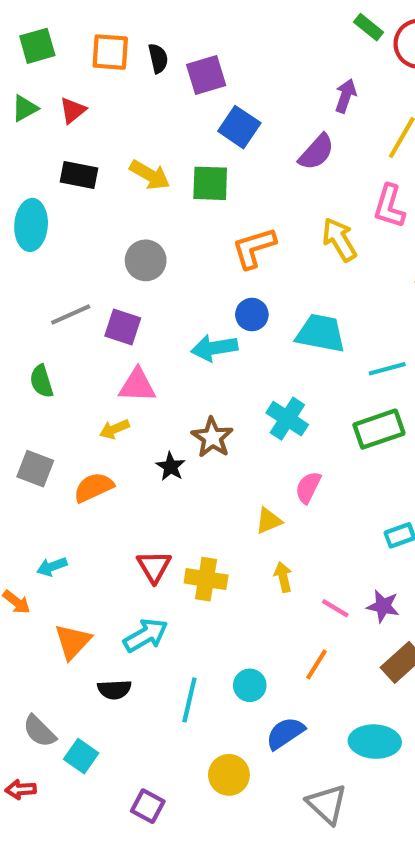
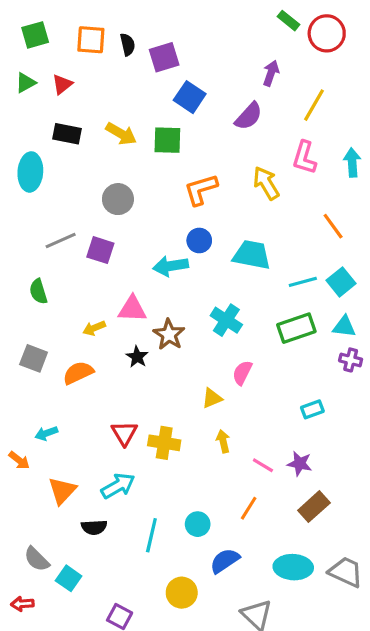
pink triangle: (137, 385) -> (132, 309), moved

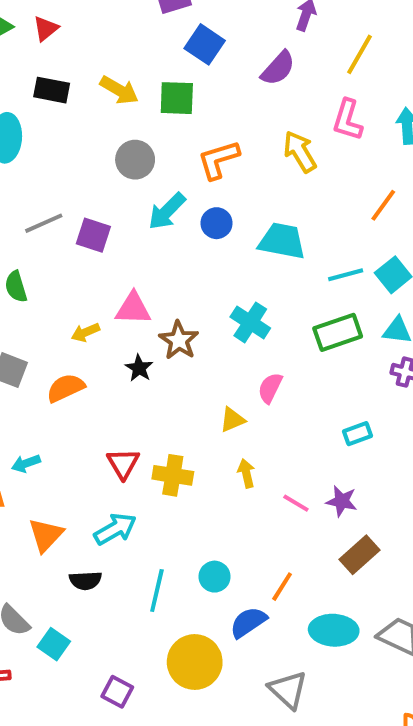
gray circle: (118, 199) -> (135, 160), moved
orange line: (333, 226) -> (383, 205), turned 72
cyan arrow: (171, 266) -> (167, 211), moved, turned -36
orange line: (249, 508) -> (282, 587), moved
yellow circle: (182, 593) -> (195, 662), size x1.4

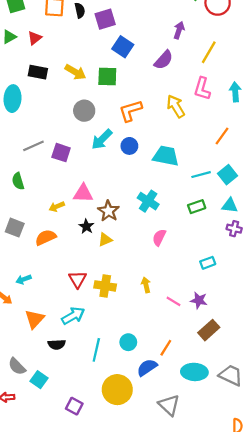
green rectangle: (338, 332) -> (197, 207), size x0.7
yellow triangle: (232, 420) -> (105, 240), moved

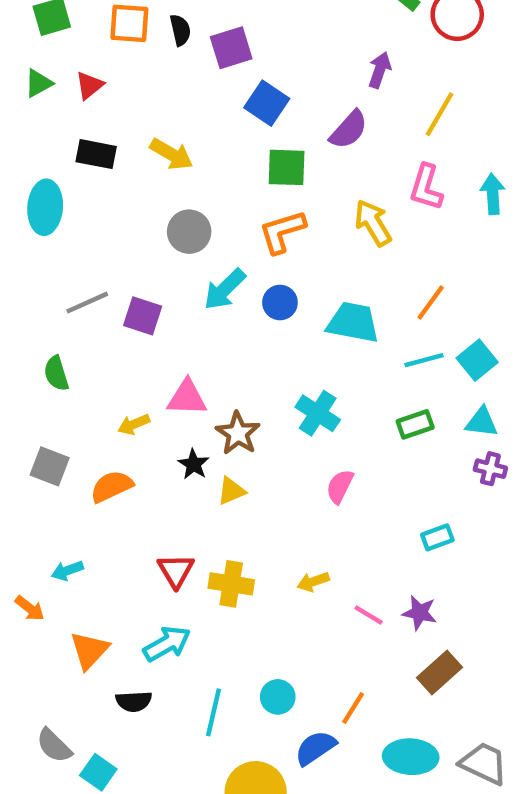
green square: (107, 76) -> (287, 167), moved
orange line: (222, 136) -> (431, 303), moved
yellow arrow: (146, 285) -> (313, 582), turned -96

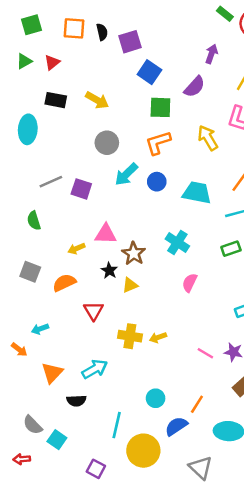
red triangle: (176, 571) -> (93, 311), moved
yellow arrow: (313, 582) -> (158, 337), moved
cyan line: (214, 712) -> (117, 425), moved

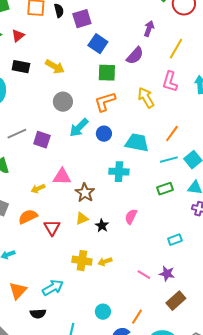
cyan cross: (177, 242) -> (119, 172), moved, turned -30
black star: (109, 270) -> (102, 226), moved
red triangle: (93, 311) -> (52, 228), moved

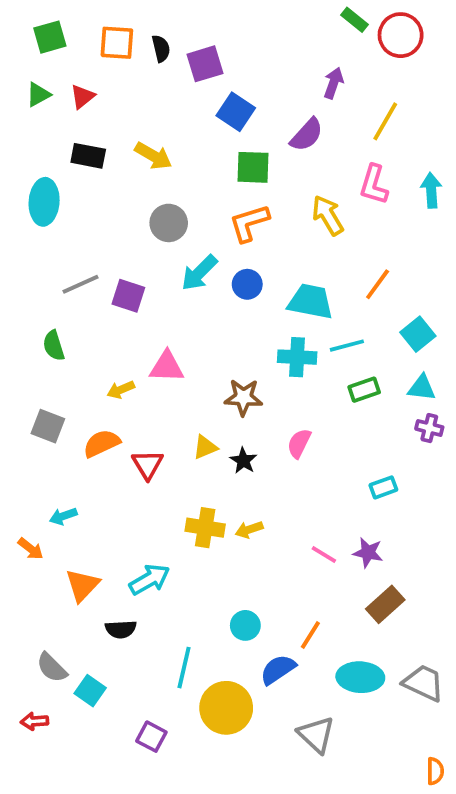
cyan line: (169, 160) -> (347, 346), moved
cyan cross: (119, 172) -> (297, 357), moved
brown star: (85, 193) -> (243, 397), moved, turned -30

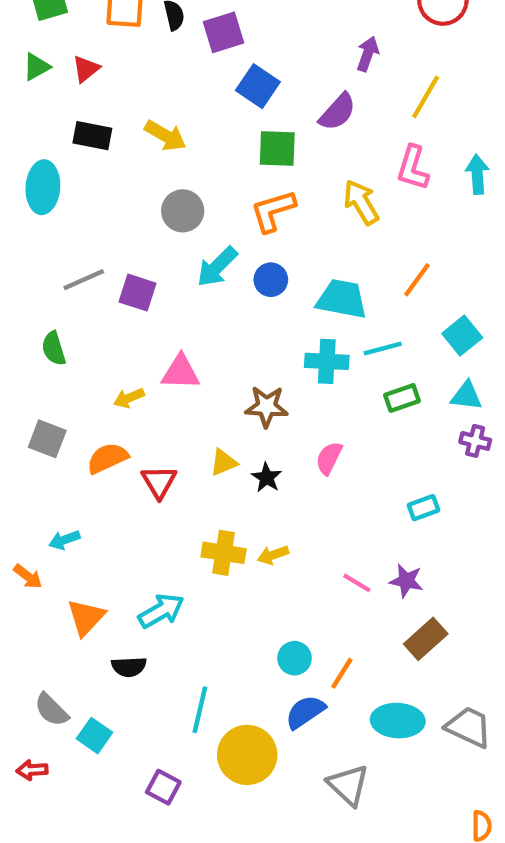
cyan circle: (245, 625) -> (294, 658), moved

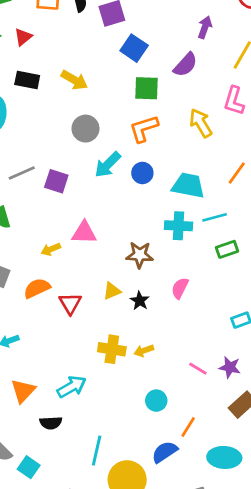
cyan circle: (294, 658) -> (156, 401), moved

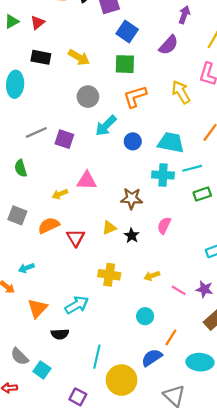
green square: (147, 88) -> (125, 64), moved
blue circle: (142, 173) -> (133, 141), moved
yellow arrow: (144, 351) -> (152, 276), moved

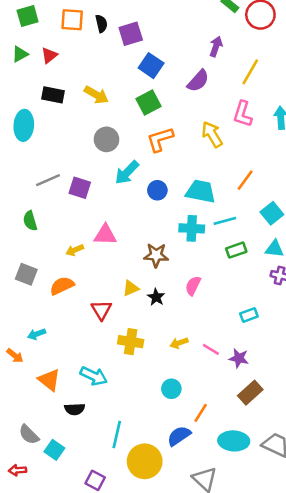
green square: (125, 64) -> (148, 102), turned -30
red triangle: (76, 238) -> (101, 310), moved
pink line: (179, 290) -> (211, 349), moved
cyan arrow: (77, 305) -> (94, 376), turned 55
orange triangle: (37, 308) -> (49, 380), turned -35

